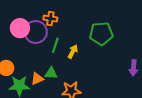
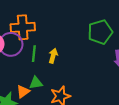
orange cross: (50, 19) -> (23, 27), size x1.6
green pentagon: (101, 34) -> (100, 32), moved

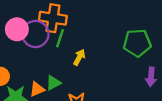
green line: (34, 54) -> (60, 38), moved
green triangle: (36, 83) -> (53, 83), turned -32

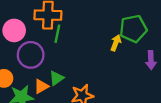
purple circle: (35, 34) -> (31, 55), moved
yellow arrow: (79, 57) -> (116, 43), moved

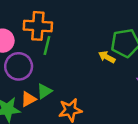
yellow arrow: (116, 43) -> (107, 57), turned -84

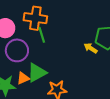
green line: (47, 46) -> (42, 35), turned -35
green triangle: (44, 91) -> (37, 73), size x1.5

